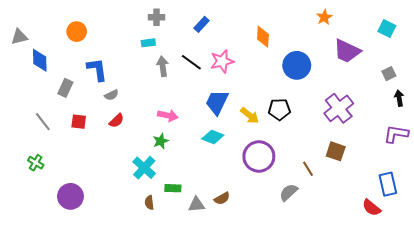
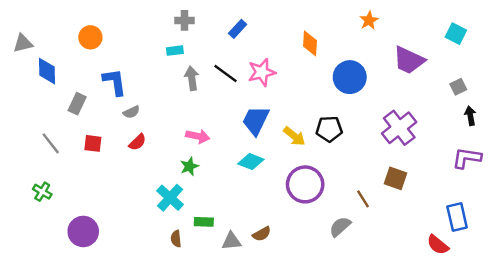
orange star: (324, 17) -> (369, 20), moved

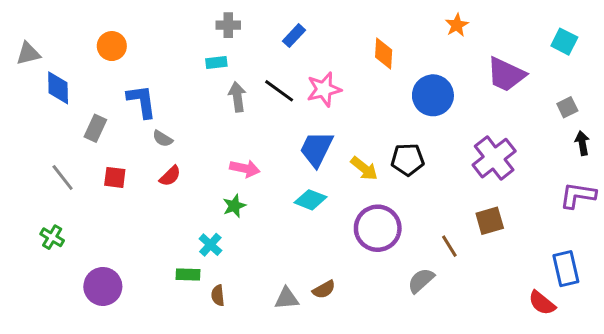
gray semicircle: (131, 112) -> (163, 139), turned 56
brown square: (396, 178) -> (490, 221), turned -35
cyan cross: (170, 198) -> (210, 245), size x0.7
green rectangle: (204, 222) -> (188, 275), moved

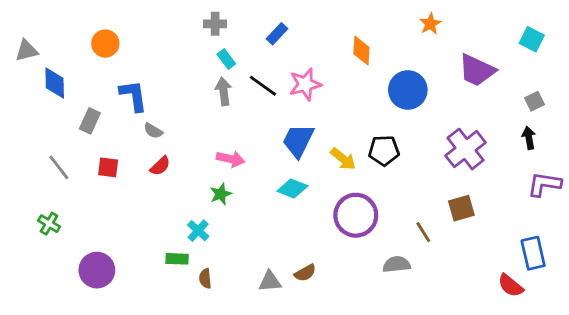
cyan rectangle: (216, 62) -> (226, 59), moved, turned 60
black arrow: (582, 143) -> (529, 138), moved
gray semicircle: (421, 281) -> (397, 264), turned 36

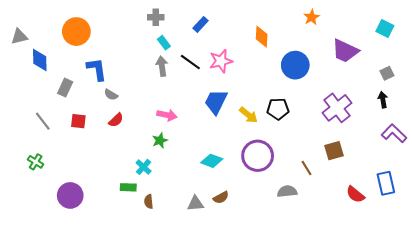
orange circle: (105, 44) -> (76, 32), size x1.4
purple L-shape: (544, 184) -> (394, 133), turned 35
cyan diamond: (292, 188) -> (212, 161), moved
red semicircle: (511, 286) -> (355, 194), moved

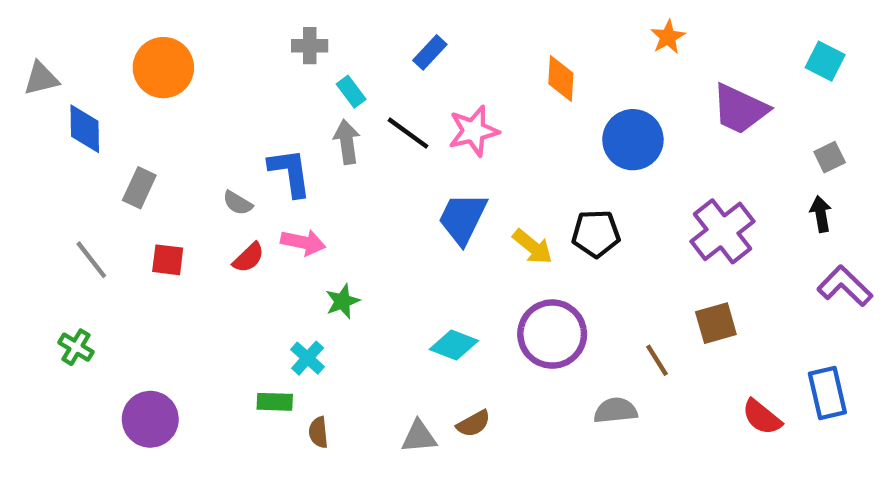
gray cross: (156, 17) -> (310, 46), moved
blue L-shape: (97, 69) -> (290, 172), moved
pink arrow: (167, 115) -> (303, 242), moved

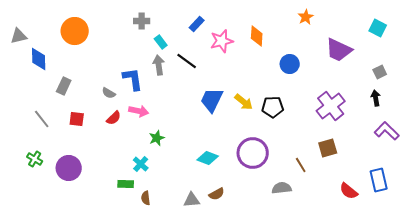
pink star: (474, 131) -> (222, 41), moved
blue circle: (633, 140) -> (290, 64), size x0.7
yellow arrow: (532, 247) -> (244, 102), moved
purple circle: (150, 419) -> (69, 168), moved

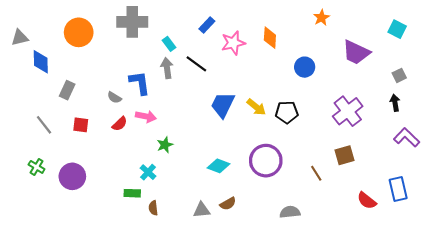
gray cross: (142, 21) -> (132, 22), moved, size x1.8
gray semicircle: (282, 188) -> (290, 212), moved

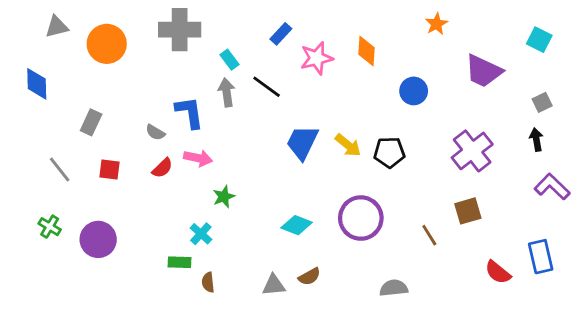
gray triangle: (20, 38) -> (57, 27), moved
blue diamond: (41, 62) -> (37, 84), moved

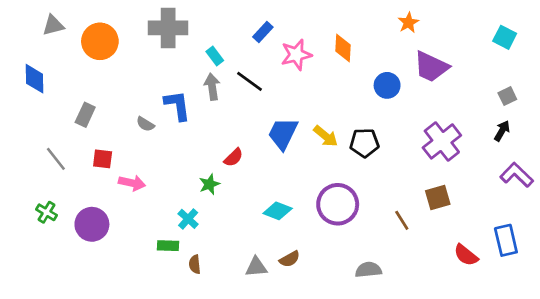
purple trapezoid: (484, 71) -> (431, 67), moved
black arrow: (536, 140) -> (502, 131), turned 40
pink arrow: (198, 158) -> (132, 183), moved
red semicircle: (162, 168) -> (233, 158), moved

